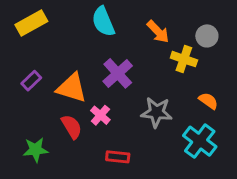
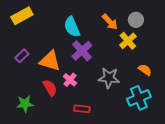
cyan semicircle: (103, 22) -> (72, 27), moved
gray circle: (207, 36) -> (136, 20), moved
yellow cross: (184, 59) -> (128, 41), turned 30
cyan cross: (200, 141) -> (139, 98), turned 30

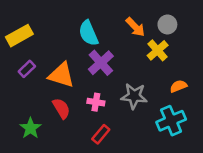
yellow rectangle: (22, 16) -> (19, 36), moved
orange semicircle: (145, 70) -> (178, 86), turned -56
pink cross: (70, 80) -> (96, 102), moved, turned -32
green star: (25, 104) -> (30, 128), turned -30
red rectangle: (82, 109) -> (101, 134), turned -56

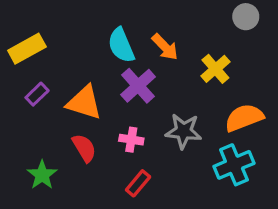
gray circle: (167, 24) -> (246, 17), moved
orange arrow: (135, 27) -> (165, 47), moved
orange semicircle: (178, 86) -> (244, 118), size x1.6

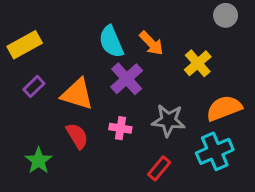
red rectangle: (138, 183) -> (159, 168), moved

